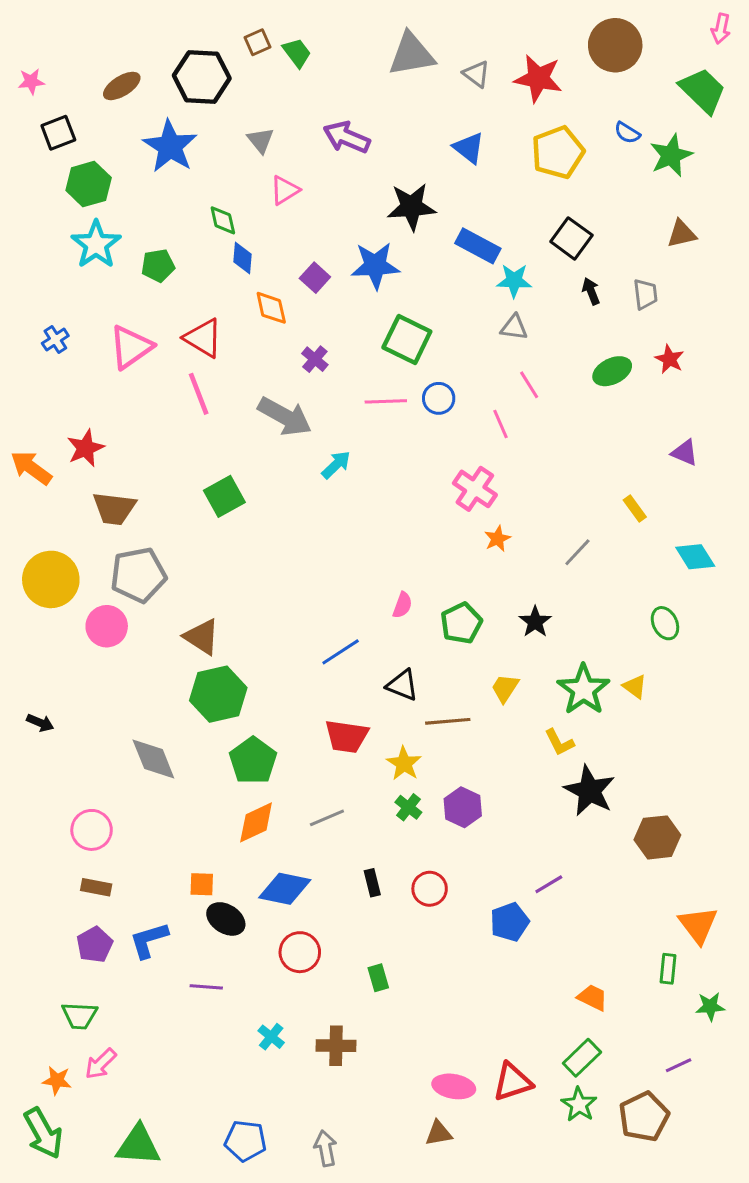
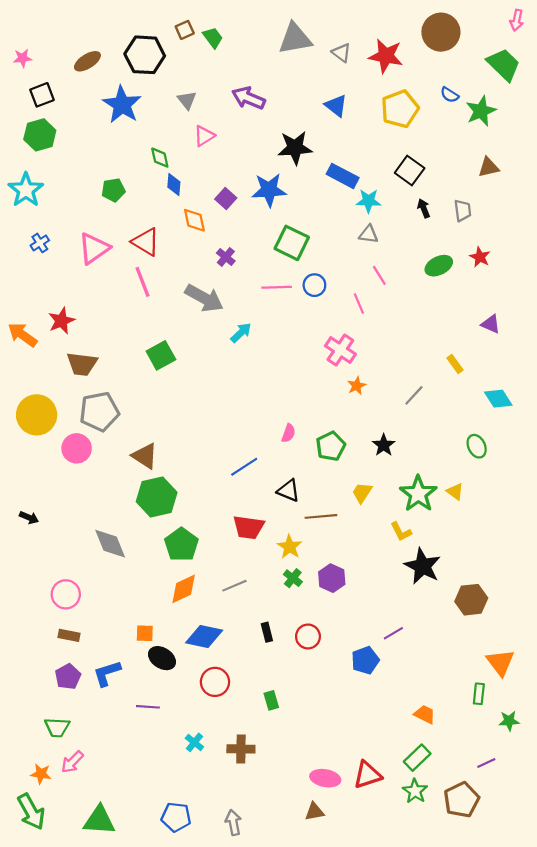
green hexagon: (89, 184) -> (40, 135), moved
cyan star: (96, 244) -> (26, 190), moved

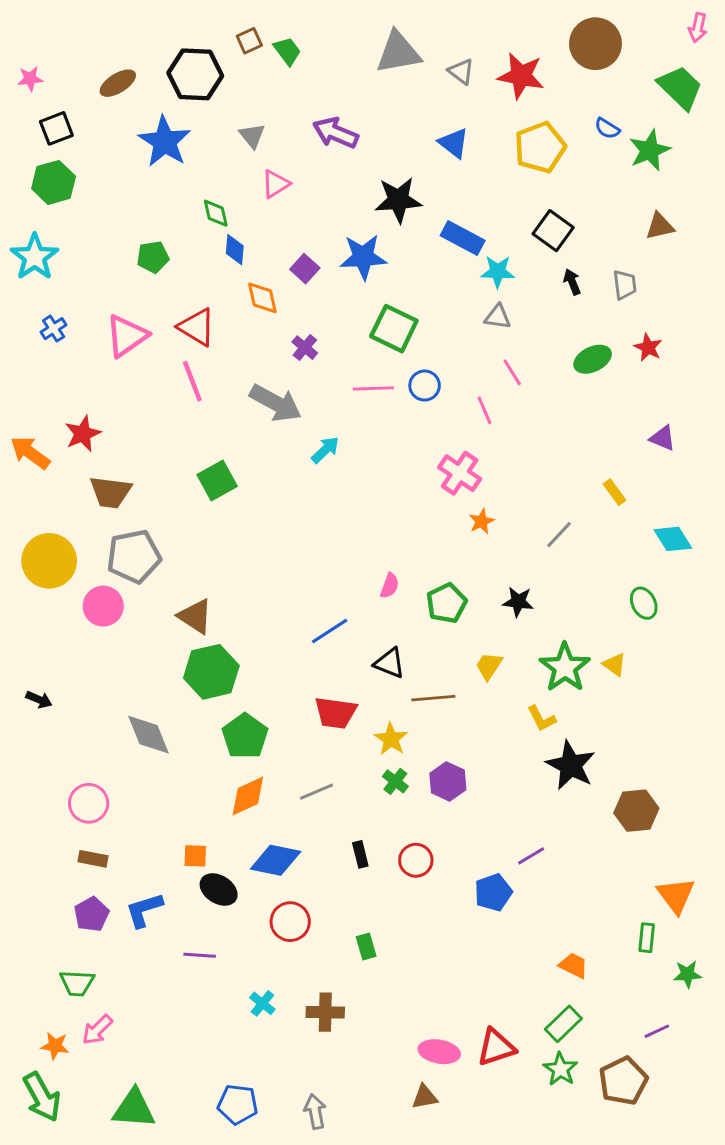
black star: (384, 445) -> (518, 602), turned -30

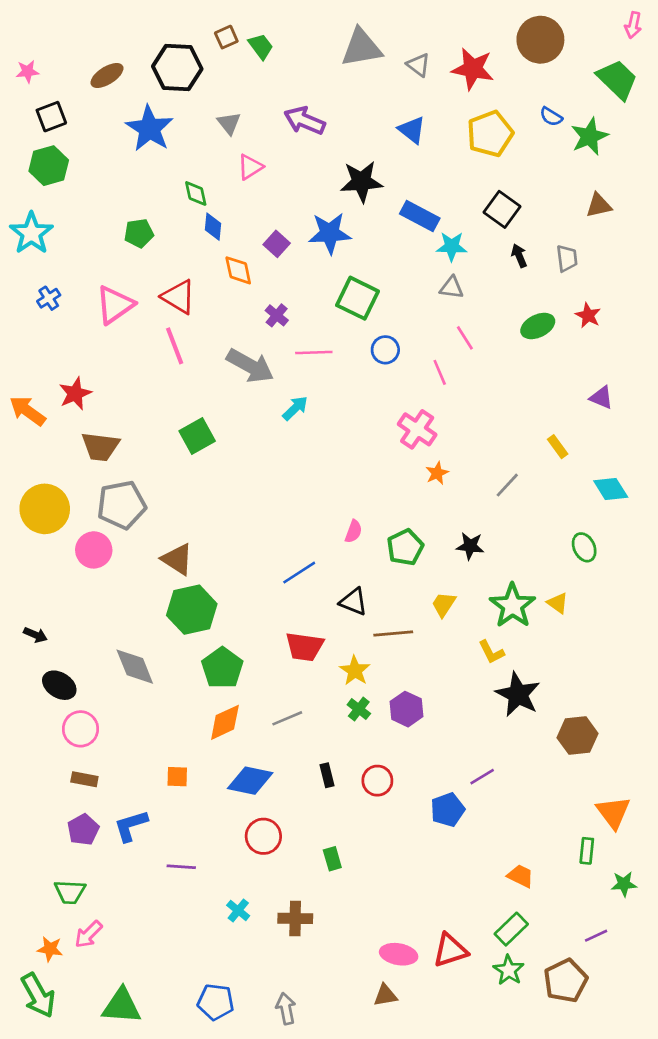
pink line: (373, 388) -> (314, 352), moved
black ellipse: (219, 889) -> (59, 685), moved

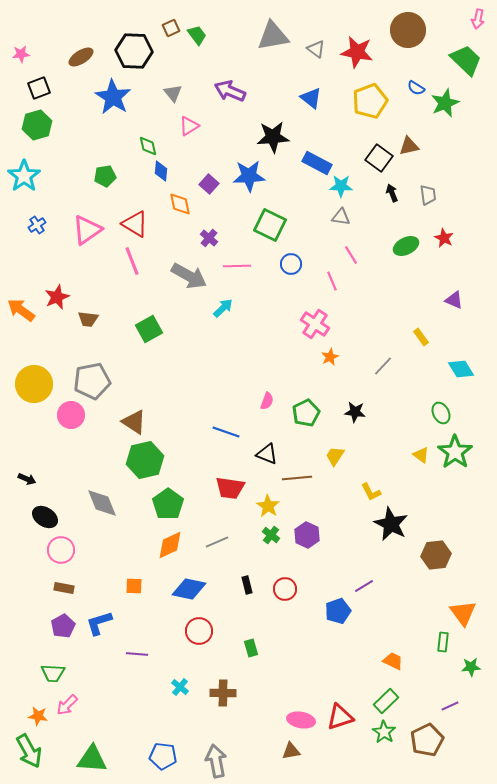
brown triangle: (599, 205) -> (409, 146), moved
brown trapezoid: (100, 447) -> (88, 319), moved, size x0.7
blue line: (299, 573) -> (226, 432), turned 52
green star: (513, 606) -> (455, 452), moved
gray arrow: (286, 1009) -> (216, 761), size x1.4

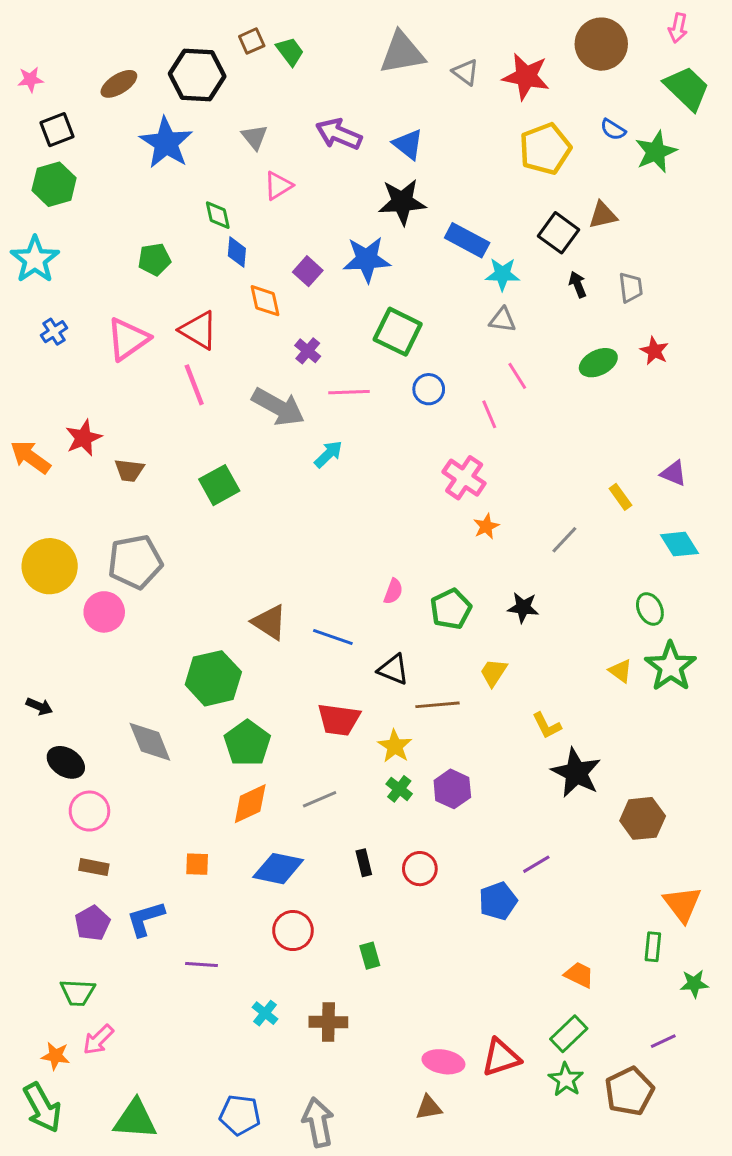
pink arrow: (478, 19) -> (678, 28), moved
blue triangle: (311, 98) -> (408, 144), moved
purple triangle: (454, 300) -> (674, 473), moved
brown triangle: (134, 422) -> (269, 622), moved

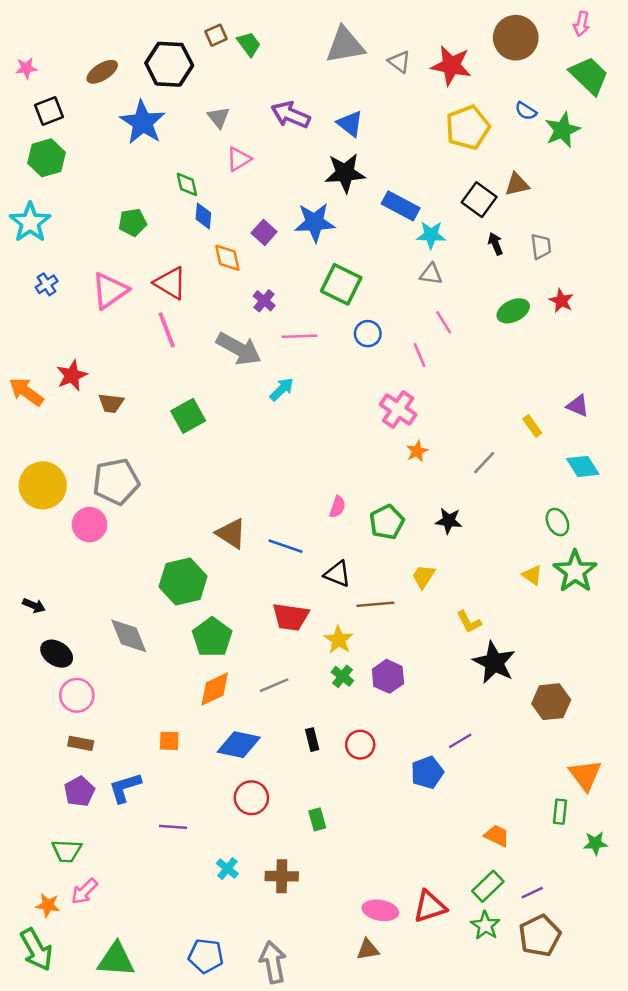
purple line: (663, 1041) -> (532, 893), moved

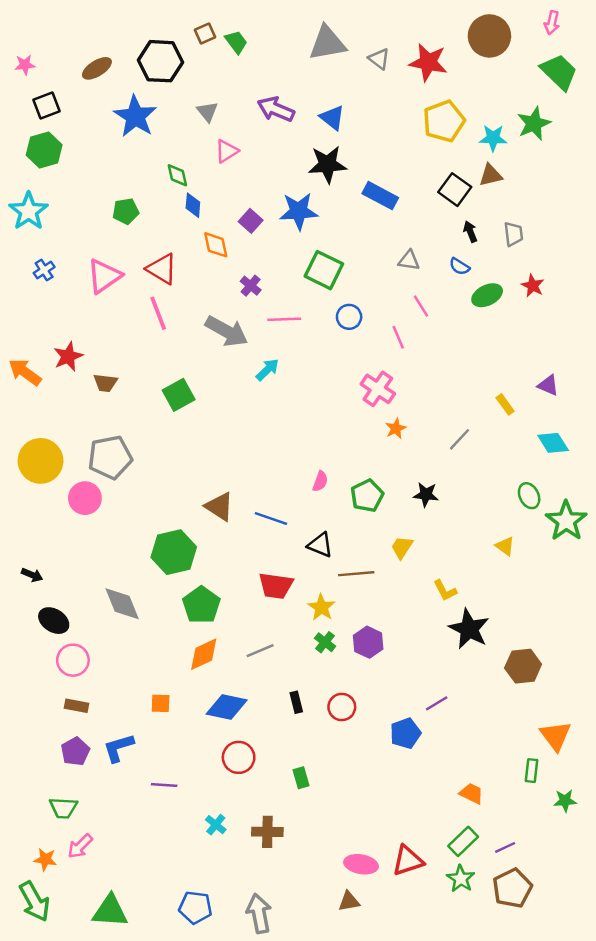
blue semicircle: (526, 111) -> (459, 266), moved
cyan star: (431, 235) -> (493, 138), moved
green star: (575, 571) -> (566, 521), moved

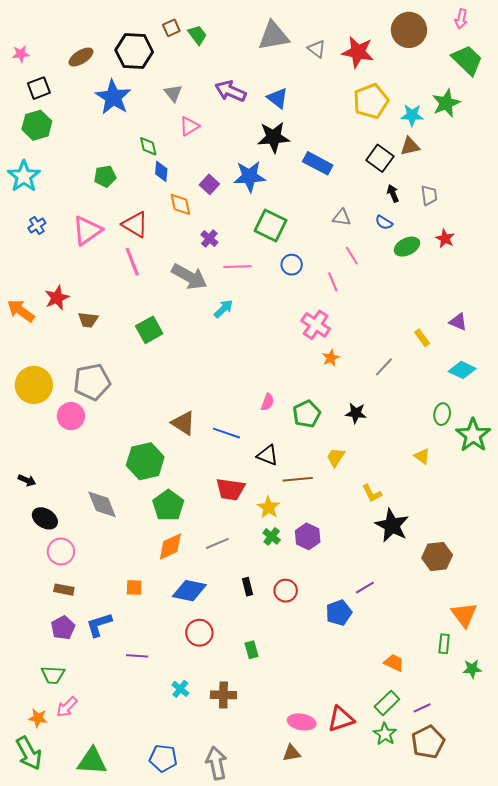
cyan diamond: (553, 443) -> (462, 370), turned -32
green ellipse: (529, 496) -> (442, 414), turned 35

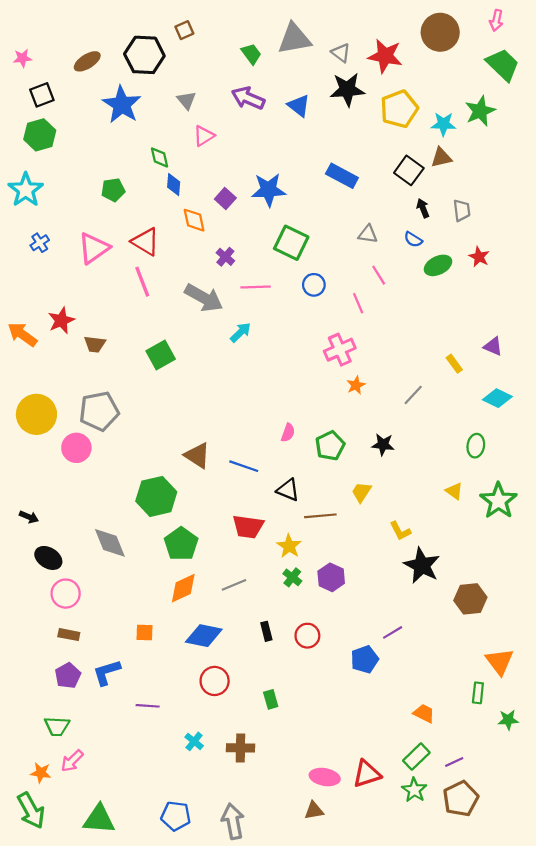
green trapezoid: (197, 35) -> (251, 54), moved
black star: (274, 137) -> (347, 89), moved
pink cross: (316, 325) -> (340, 350), turned 32
green star: (473, 435) -> (498, 501), moved

